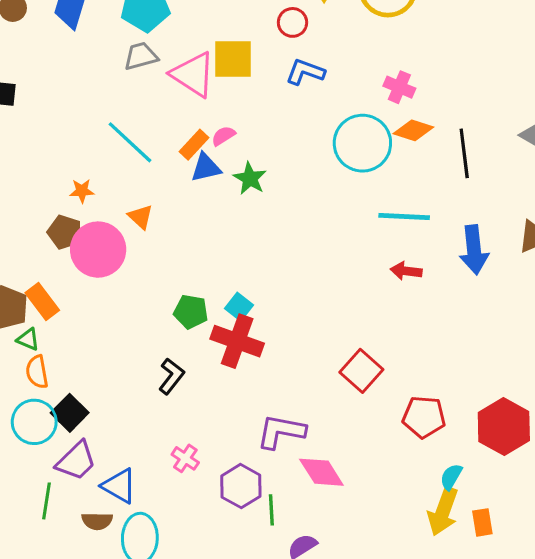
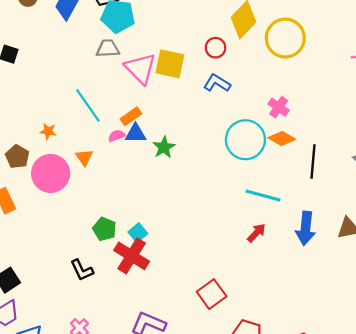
pink semicircle: (223, 136) -> (117, 136), moved
brown pentagon: (65, 232) -> (17, 157), moved
red arrow: (406, 271) -> (256, 233), turned 114
black L-shape: (171, 376) -> (82, 270), turned 105

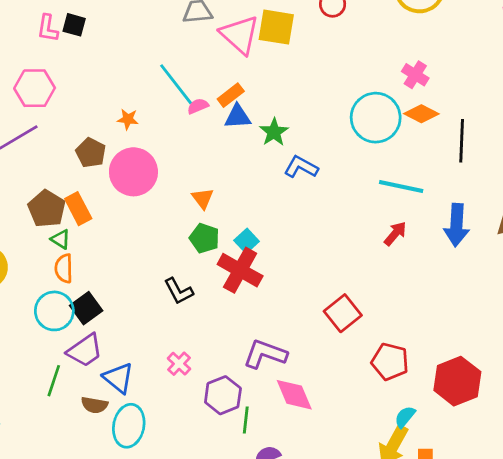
blue L-shape: (217, 83) -> (301, 167), moved
pink semicircle: (117, 136) -> (198, 106), moved
orange triangle: (84, 157) -> (203, 198), moved

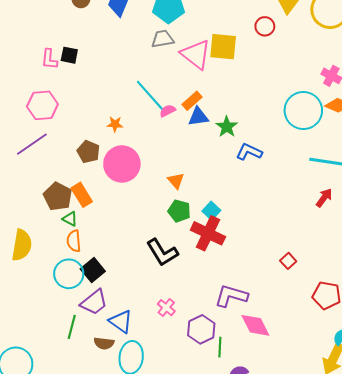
black L-shape: (179, 291) -> (162, 252), size x1.4
red square: (343, 313) -> (288, 261), size x0.6

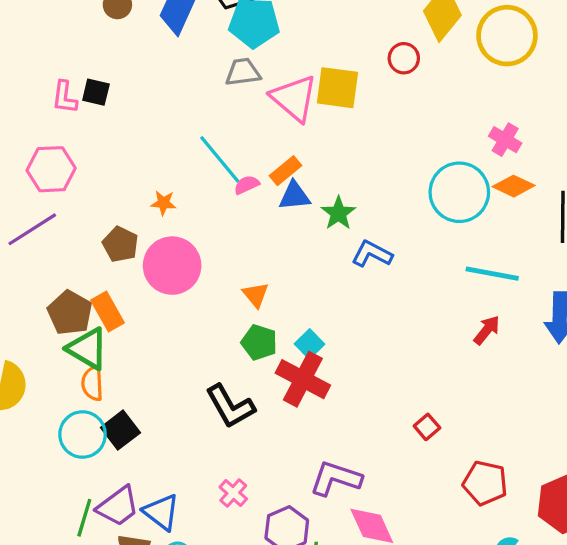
green triangle: (70, 219) -> (88, 349), size x1.8
purple trapezoid: (94, 302) -> (118, 506), moved

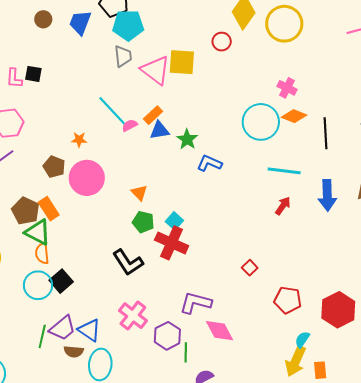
gray trapezoid: (243, 72) -> (123, 56), turned 95
pink cross: (233, 493) -> (133, 316), size x1.6

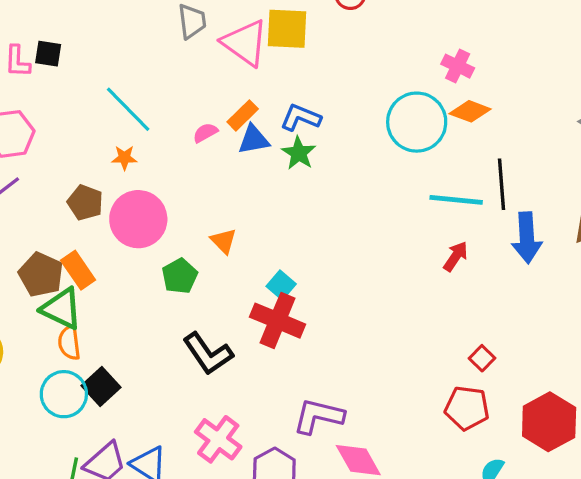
cyan line: (112, 111) -> (128, 109), moved
black line: (325, 133) -> (502, 184), moved
blue L-shape: (209, 163) -> (301, 118), moved
green pentagon: (143, 222) -> (180, 276), moved, turned 30
red square: (250, 268) -> (482, 358), moved

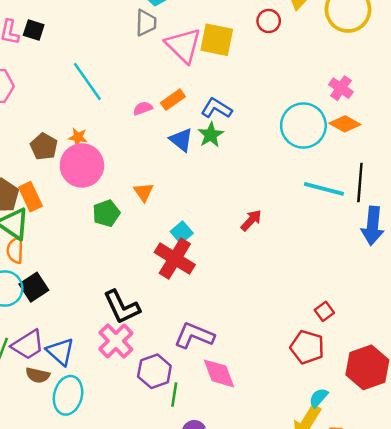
blue triangle: (254, 140) -> (181, 140), moved, turned 40
orange star: (124, 158) -> (78, 137), moved
red arrow: (456, 256) -> (251, 220), moved
black L-shape: (208, 354) -> (122, 307), moved

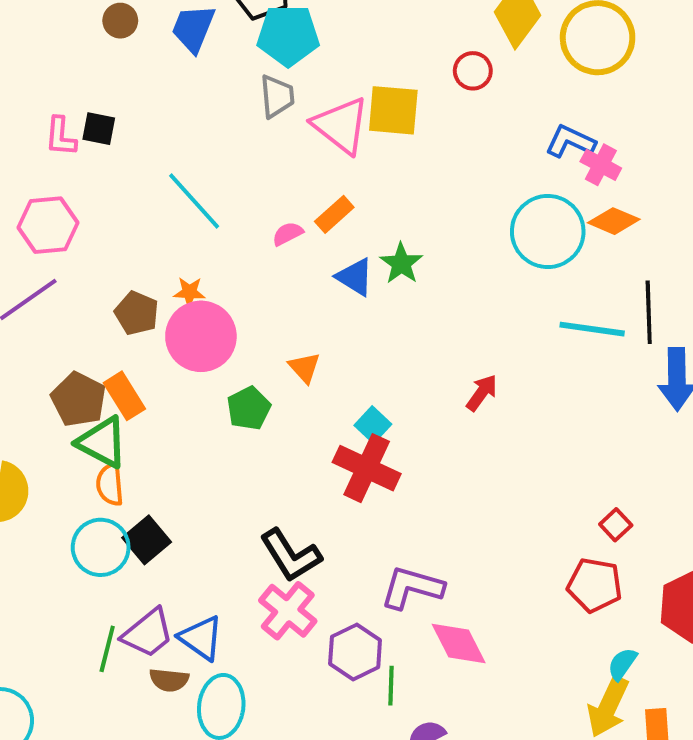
blue L-shape: (216, 108) -> (570, 141), moved

